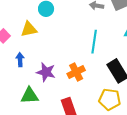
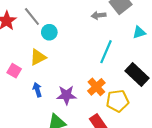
cyan line: (94, 42) -> (106, 52), turned 30
yellow pentagon: (110, 99) -> (118, 101), moved

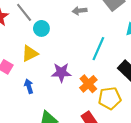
gray arrow: (99, 15) -> (80, 11), moved
purple star: (66, 95) -> (61, 73), moved

